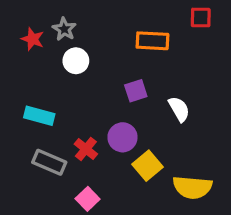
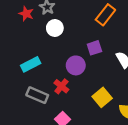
orange rectangle: (152, 41) -> (105, 15), turned -55
cyan rectangle: (39, 116) -> (31, 64), turned -42
purple circle: (122, 137) -> (76, 65), moved

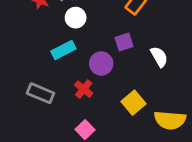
cyan rectangle: (31, 64) -> (63, 50), moved
gray rectangle: (37, 95) -> (40, 93), moved

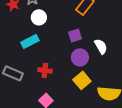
purple circle: (101, 63) -> (80, 57), moved
red cross: (84, 89) -> (45, 70), turned -32

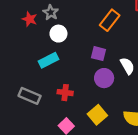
purple square: (75, 35) -> (98, 54), turned 32
yellow square: (82, 80) -> (97, 115), moved

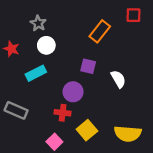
red star: (30, 19) -> (11, 49), moved
purple circle: (104, 78) -> (73, 92), moved
red cross: (65, 93) -> (63, 113), moved

